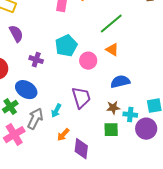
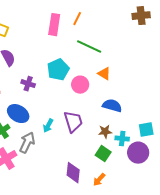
green line: (111, 24) -> (89, 47), moved, turned 65
blue semicircle: (120, 82) -> (112, 106), turned 30
cyan arrow: (56, 111) -> (48, 126), moved
green square: (111, 130) -> (103, 154), turned 35
orange arrow: (63, 135) -> (99, 180), moved

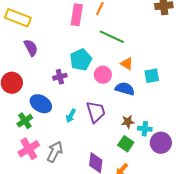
purple cross: (28, 84) -> (60, 77), moved, turned -32
blue semicircle: (112, 106) -> (125, 89), moved
cyan square: (146, 130) -> (152, 76), moved
gray arrow: (27, 143) -> (55, 152), moved

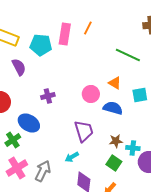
green line: (112, 37) -> (128, 55), moved
cyan pentagon: (81, 60) -> (41, 45), moved, turned 30
cyan arrow: (71, 116) -> (72, 157), moved, turned 32

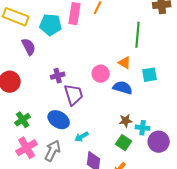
green line: (128, 55) -> (138, 35), turned 70
blue ellipse: (29, 123) -> (59, 120), moved
purple trapezoid: (84, 131) -> (74, 95), moved

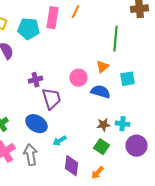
orange triangle: (125, 63) -> (102, 67), turned 48
cyan cross: (143, 128) -> (122, 124), moved
gray arrow: (53, 151) -> (30, 155), turned -35

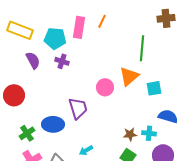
orange triangle: (102, 67) -> (129, 76), size x1.5
purple cross: (35, 80) -> (62, 61), moved, turned 32
blue semicircle: (100, 92) -> (168, 116), moved
blue ellipse: (36, 124) -> (53, 124), moved, turned -30

